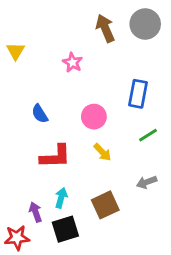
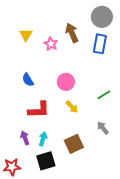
brown arrow: (105, 28) -> (72, 33), moved
yellow triangle: (16, 51) -> (26, 35), moved
blue rectangle: (138, 94) -> (100, 44), moved
gray arrow: (147, 182) -> (103, 128), turned 72
purple arrow: (35, 212) -> (25, 138), moved

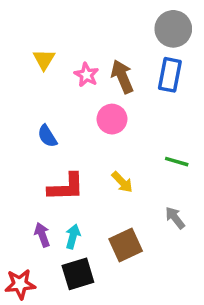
brown arrow: (72, 33) -> (122, 76), moved
pink circle: (66, 82) -> (112, 119), moved
green line: (104, 95) -> (177, 162), turned 48

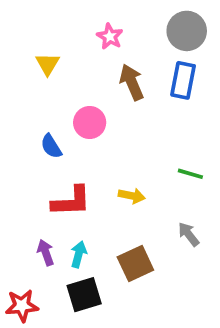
pink star: (86, 75) -> (110, 36), moved
pink circle: (112, 119) -> (90, 123), moved
yellow arrow: (122, 182) -> (132, 196), turned -35

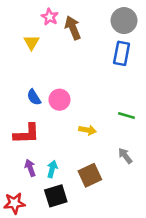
pink star: (110, 36) -> (50, 17), moved
brown arrow: (132, 82) -> (73, 28), moved
pink circle: (90, 123) -> (59, 100), moved
red L-shape: (71, 201) -> (27, 134), moved

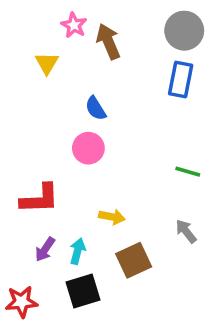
blue semicircle: (34, 97) -> (96, 108), moved
yellow arrow: (87, 130) -> (112, 217), moved
purple arrow: (30, 168) -> (45, 249), turned -126

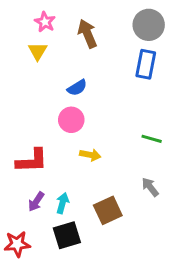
pink star: (74, 25) -> (45, 22), moved
blue semicircle: (96, 108) -> (77, 88), turned -90
yellow arrow: (112, 217) -> (90, 155), moved

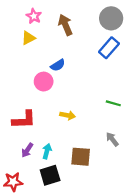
yellow triangle: (38, 51) -> (28, 38), turned 32
blue rectangle: (146, 64) -> (109, 48), turned 30
pink circle: (71, 120) -> (44, 82), moved
brown square: (108, 210) -> (81, 157), turned 30

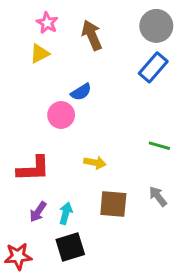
brown square: (81, 157) -> (113, 204), moved

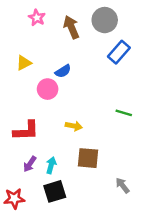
gray circle: (156, 26) -> (105, 20), moved
yellow triangle: (40, 54) -> (24, 63), moved
gray arrow: (158, 196) -> (123, 185), moved

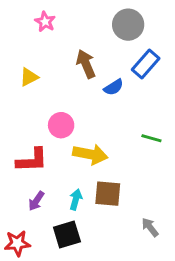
brown arrow: (71, 27) -> (86, 64), moved
blue semicircle: (63, 71) -> (114, 87), moved
pink circle: (48, 89) -> (61, 125), moved
yellow arrow: (74, 126) -> (90, 154), size x1.6
cyan arrow: (51, 165) -> (76, 200), moved

